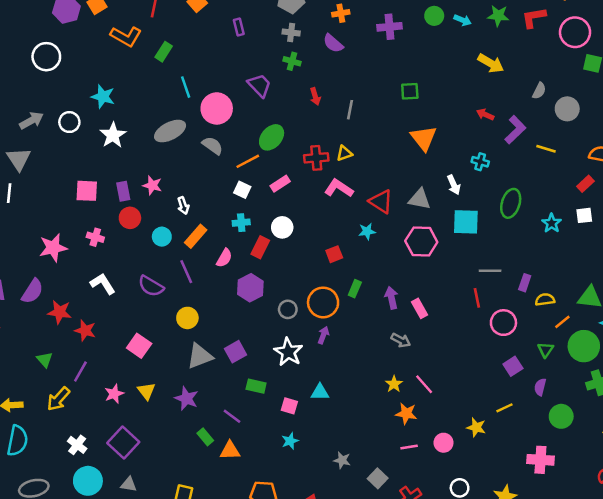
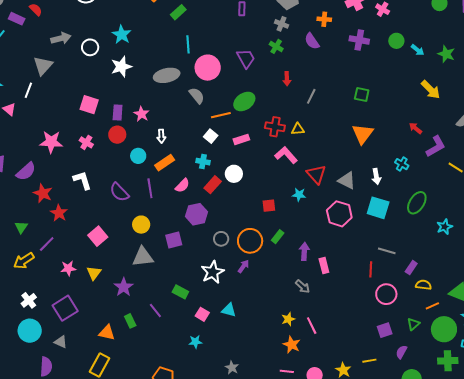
purple square: (236, 352) -> (174, 240), moved
orange triangle: (230, 451) -> (107, 333), moved

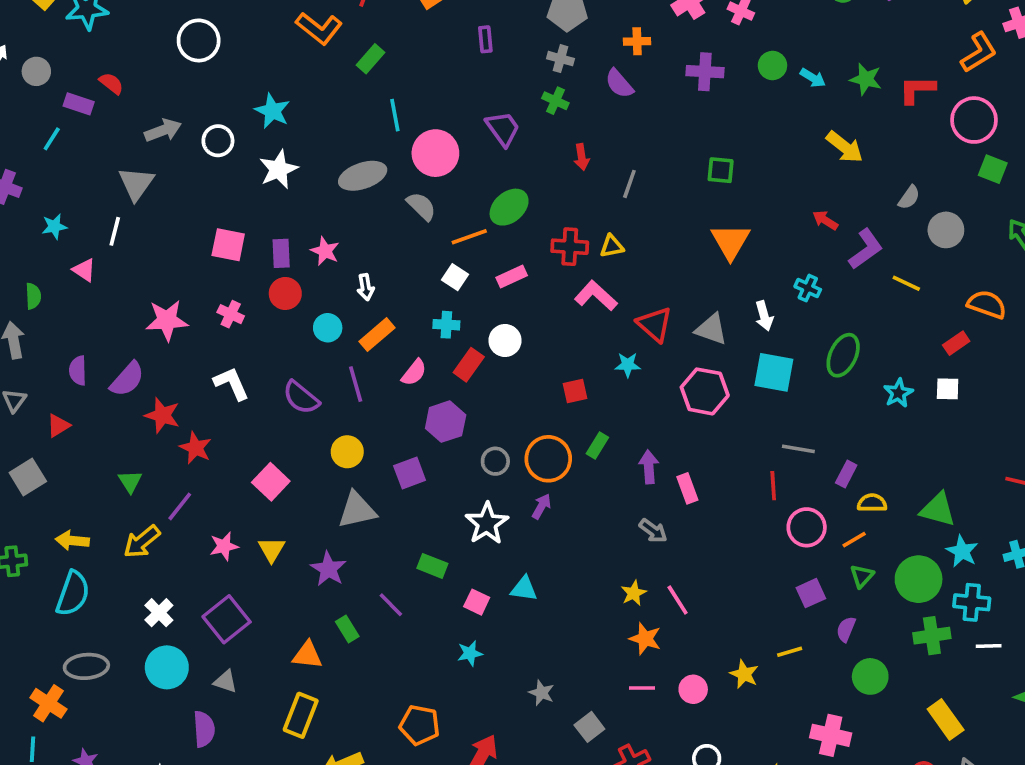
orange line: (432, 306) -> (854, 540), moved

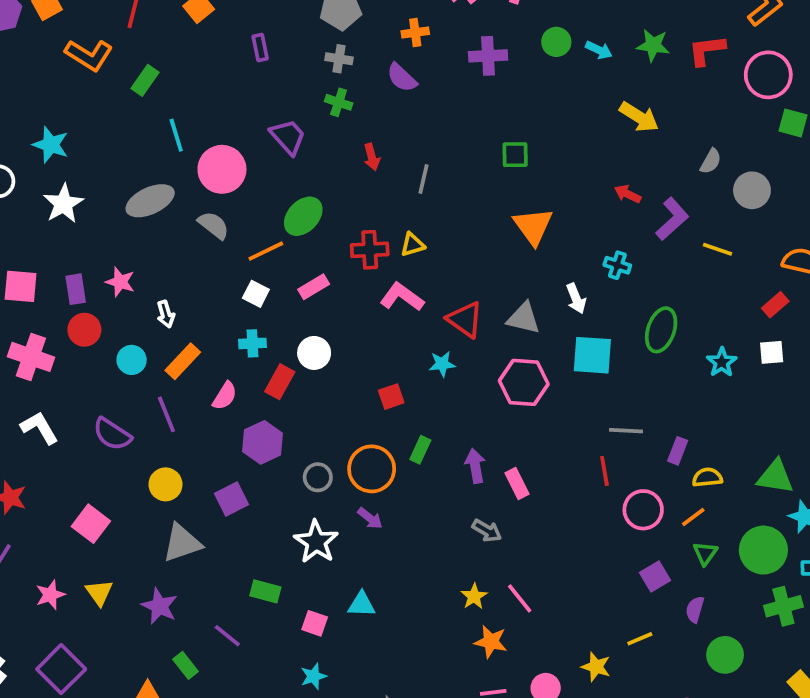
pink cross: (231, 314) -> (31, 357), size x1.6
purple arrow: (541, 506) -> (370, 518), turned 105

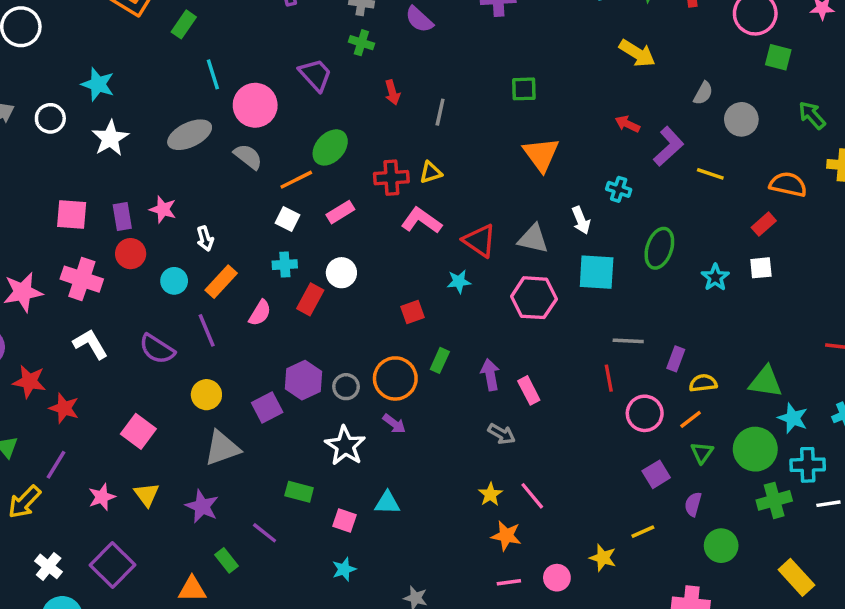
purple hexagon: (263, 442) -> (303, 380), moved

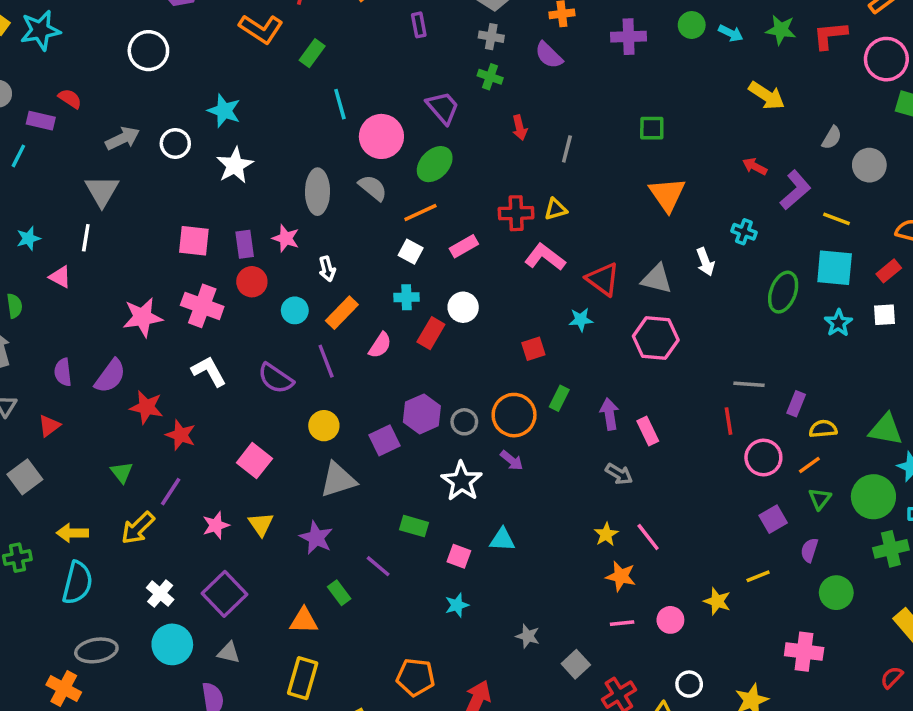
gray ellipse: (190, 135) -> (317, 192), moved, turned -66
green ellipse: (330, 147) -> (435, 164), moved
cyan square: (597, 272) -> (835, 268), moved

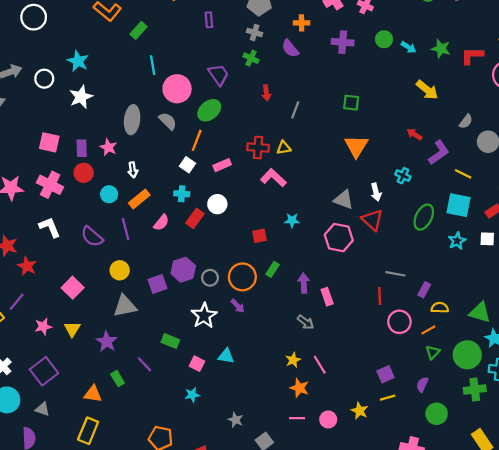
orange line: (420, 212) -> (197, 140), turned -50
red triangle: (603, 279) -> (372, 220), moved
purple square: (773, 519) -> (386, 374), moved

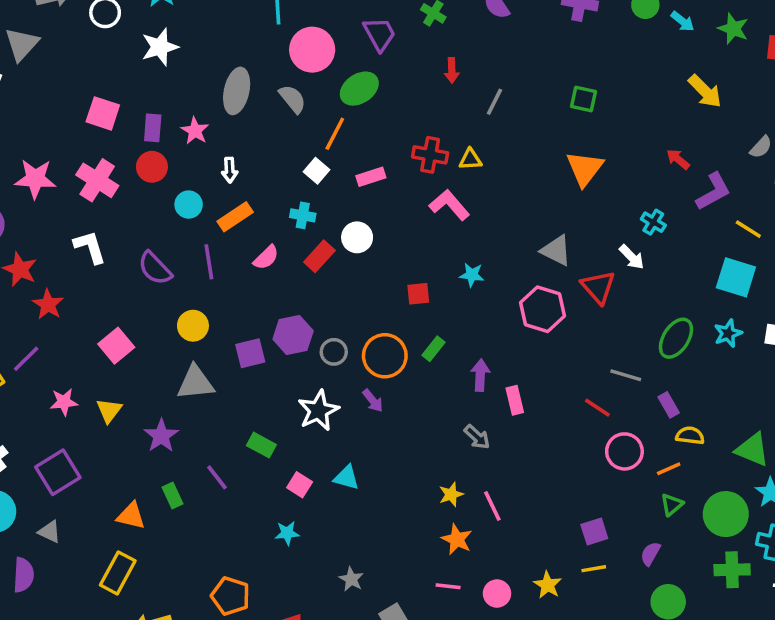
white arrow: (376, 192) -> (632, 257), moved, turned -36
green ellipse: (424, 217) -> (676, 338), moved
purple rectangle: (424, 290) -> (669, 405), turned -64
red line: (380, 296) -> (597, 408), turned -60

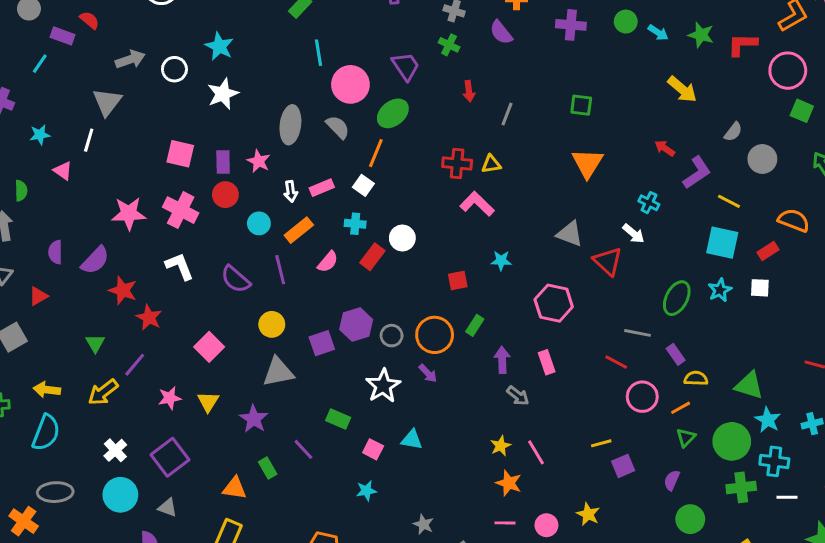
pink rectangle: (371, 177) -> (322, 188), moved
pink hexagon: (543, 309) -> (554, 303), moved
purple arrow: (480, 375) -> (502, 360), moved
yellow line: (594, 569) -> (601, 443), moved

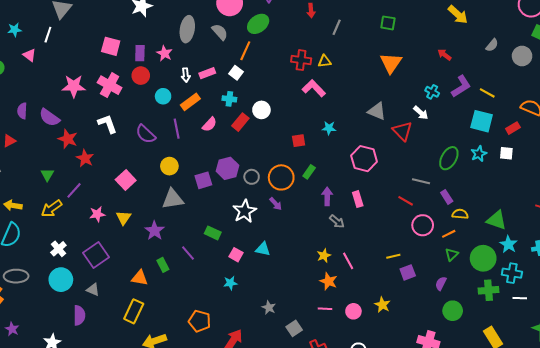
gray circle: (762, 159) -> (522, 56), moved
purple L-shape: (697, 173) -> (461, 86), moved
purple semicircle: (95, 260) -> (49, 117), turned 80

